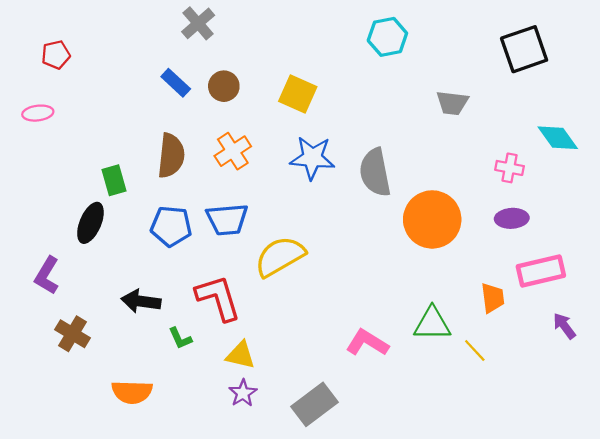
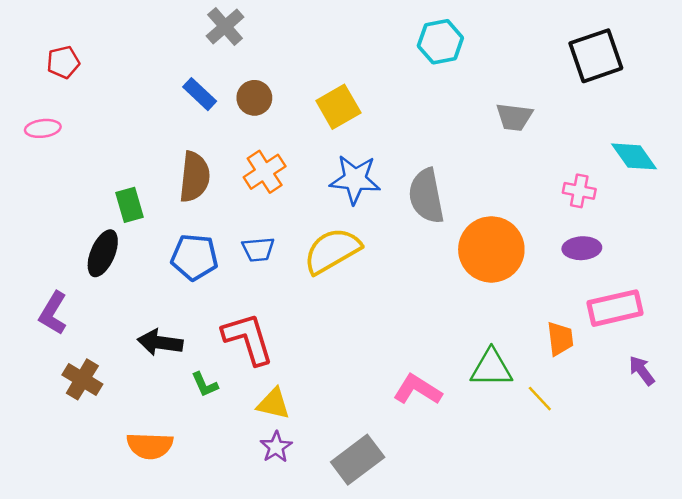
yellow square: (298, 94) -> (338, 107), turned 36
blue trapezoid: (227, 219) -> (258, 249), size x0.7
yellow semicircle: (280, 256) -> (332, 251), moved

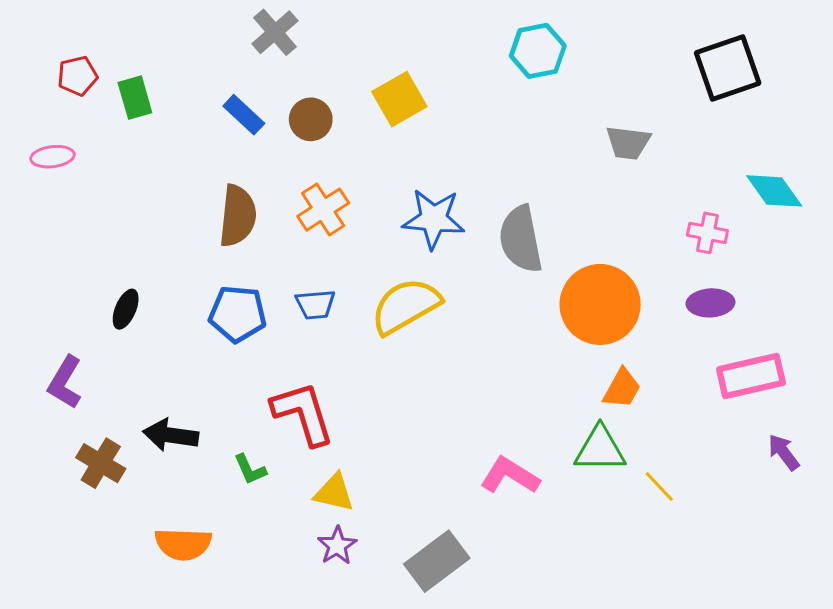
yellow square: (338, 107) -> (399, 99), moved
green rectangle: (129, 205) -> (135, 98), moved
black ellipse: (103, 253) -> (126, 309), size x0.7
orange trapezoid: (560, 339) -> (622, 388), moved, turned 36
black arrow: (160, 342) -> (171, 435), moved

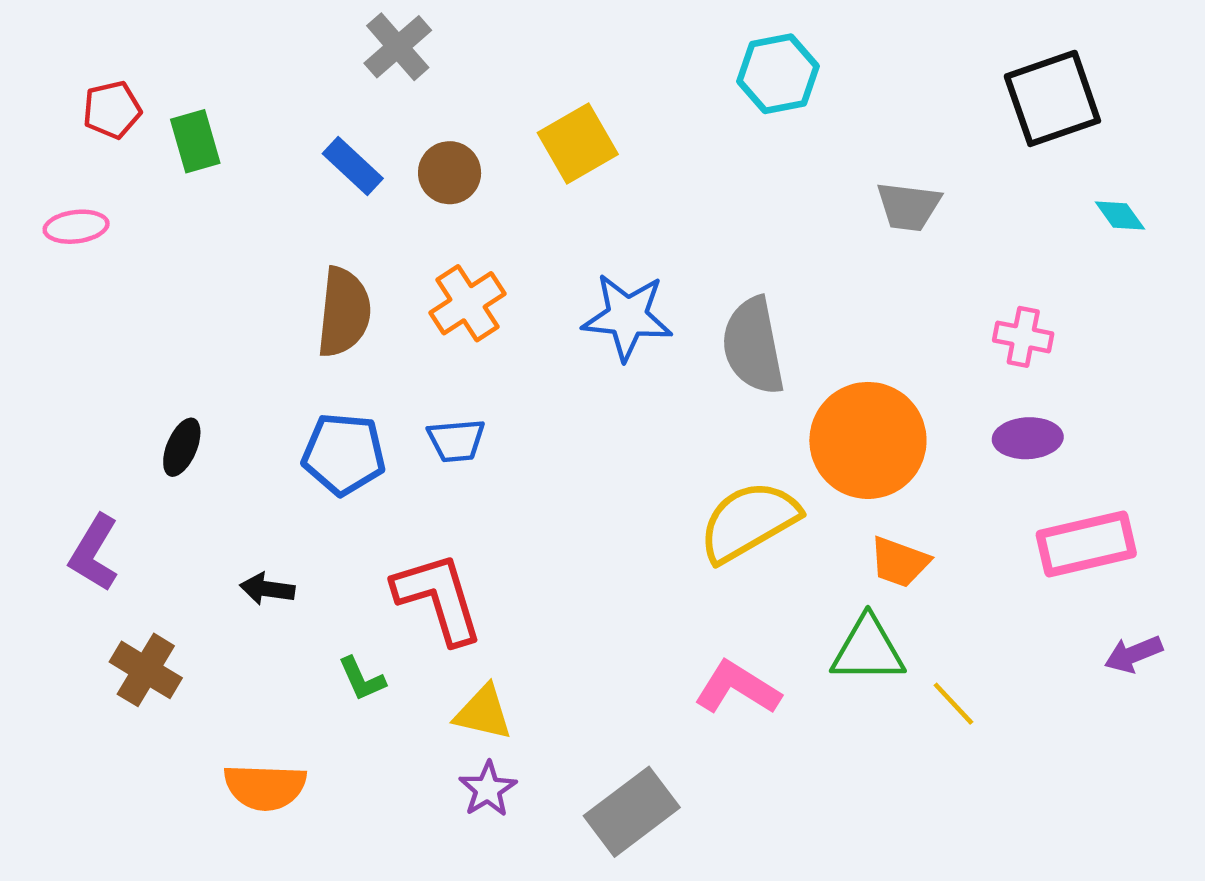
cyan diamond: (774, 191) -> (1120, 215), moved, size x0.6
yellow semicircle: (406, 306) -> (749, 521), moved
orange trapezoid: (622, 388) -> (899, 562), turned 81
black arrow: (171, 435) -> (267, 589), moved, size x0.7
purple arrow: (784, 452) -> (1133, 654), turned -75

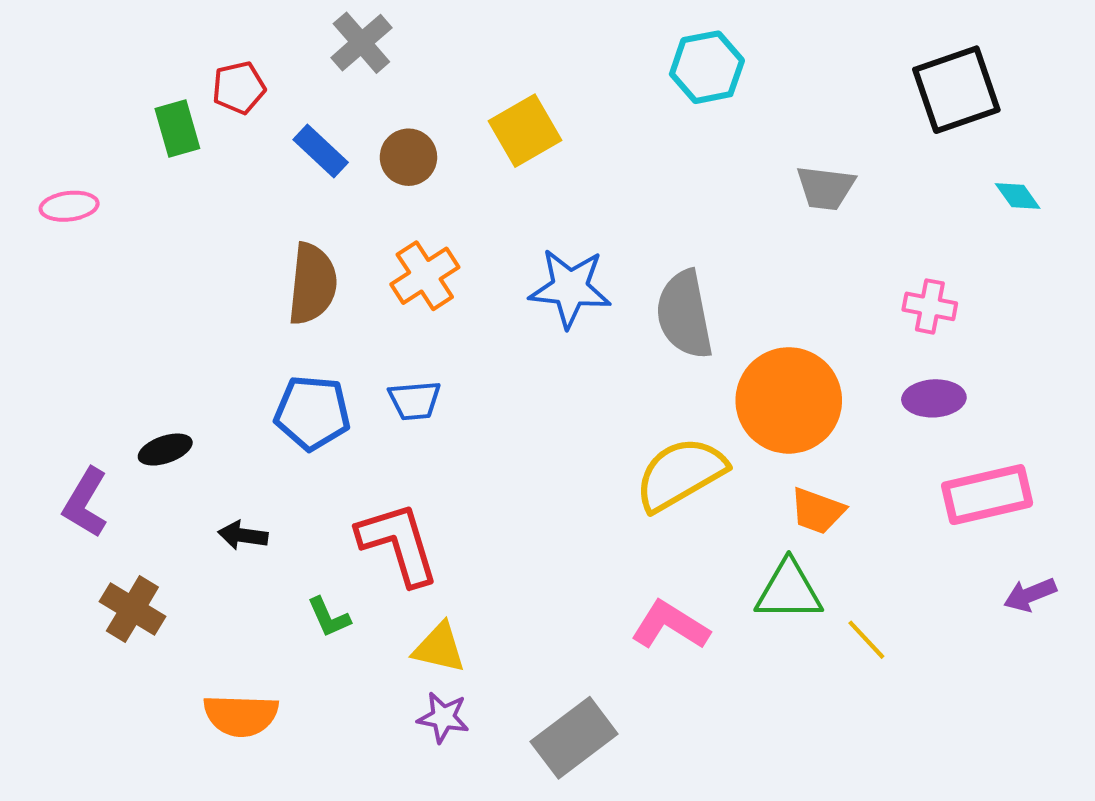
red pentagon: (112, 110) -> (239, 88), moved
black ellipse: (182, 447) -> (165, 450), moved, turned 48
purple star: (488, 789) -> (443, 717), turned -30

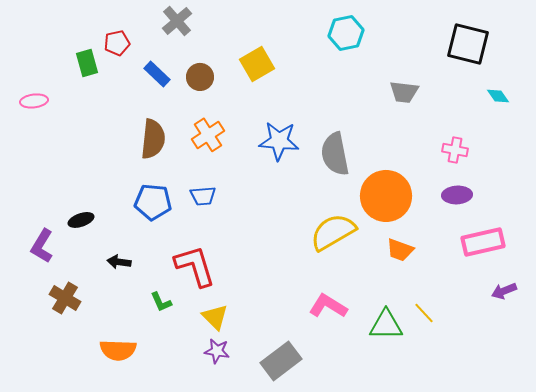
black square: (956, 90) -> (468, 44), turned 33
green triangle: (789, 591) -> (386, 325), moved
yellow triangle: (439, 648) -> (215, 317), turned 32

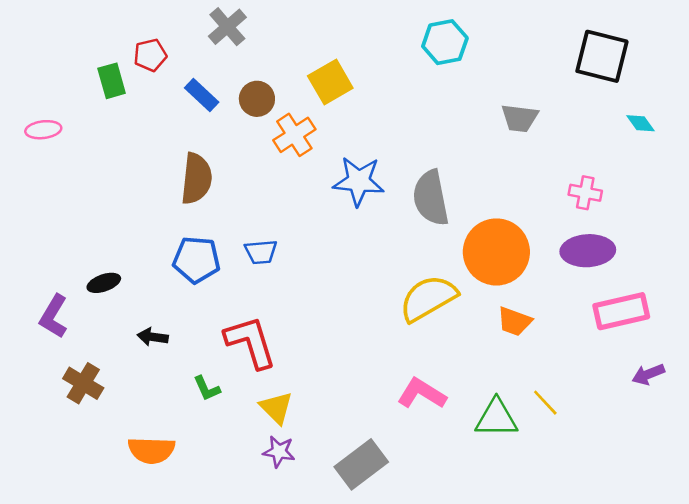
orange cross: (208, 135) -> (294, 135), moved
purple ellipse: (457, 195) -> (588, 251), size x1.4

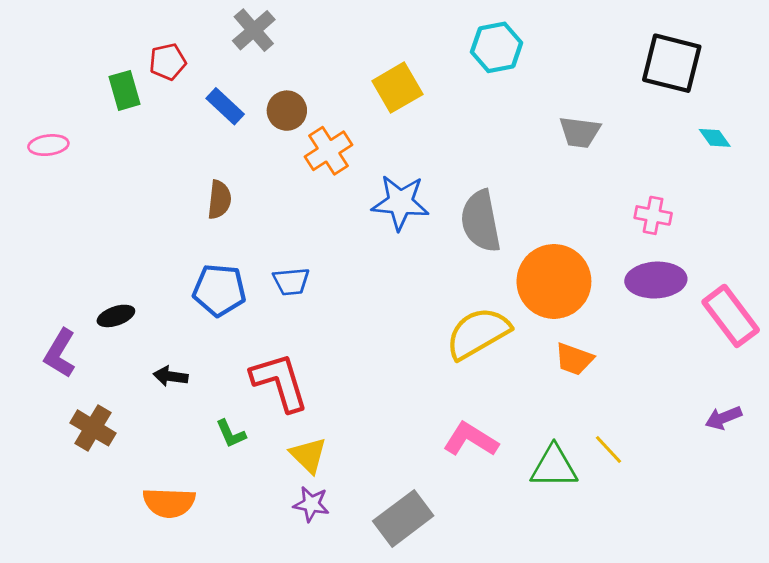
yellow square: (330, 82) -> (397, 88), moved
brown semicircle: (196, 179) -> (219, 200), size x0.7
pink rectangle: (621, 311) -> (731, 316), moved, turned 66

